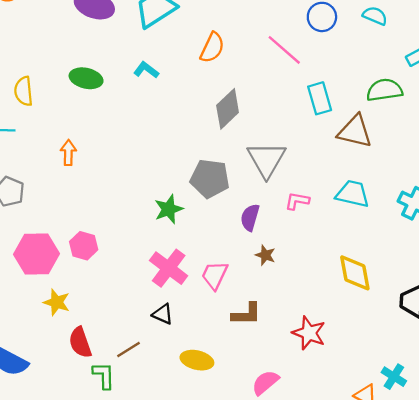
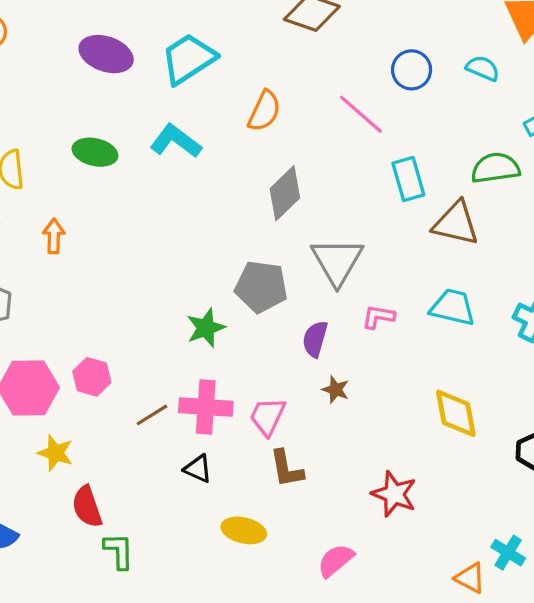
cyan L-shape: (146, 70) -> (176, 141), size x1.5
orange arrow: (68, 153) -> (54, 236), moved
pink cross: (169, 268) -> (206, 407), turned -33
brown L-shape: (246, 314) -> (287, 469), moved, turned 80
brown line: (129, 349) -> (152, 415), moved

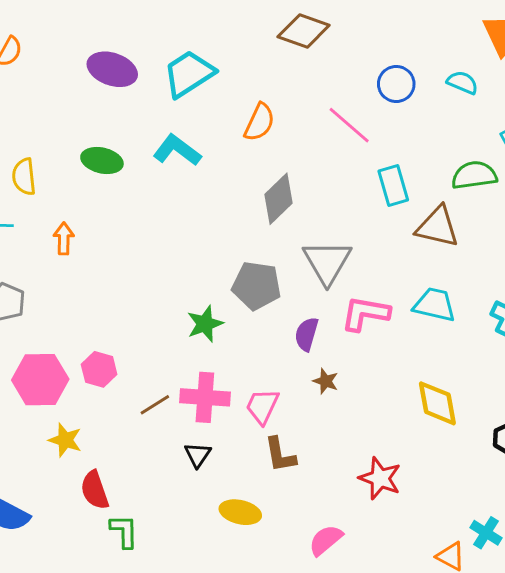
pink L-shape: (378, 317) -> (365, 314), size x1.6
black triangle: (198, 469) -> (198, 455), turned 40

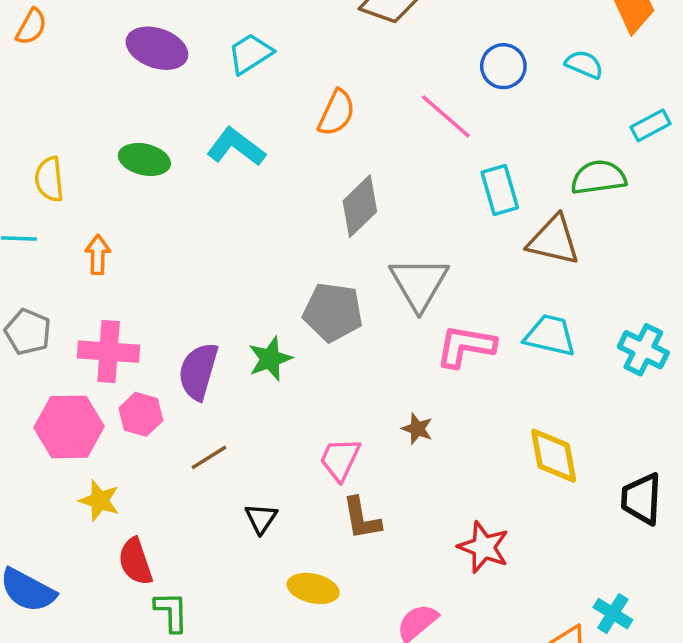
cyan trapezoid: (189, 74) -> (250, 54), size x0.7
purple semicircle: (306, 334) -> (198, 371), moved, size x1.4
pink cross: (205, 397) -> (109, 352), moved

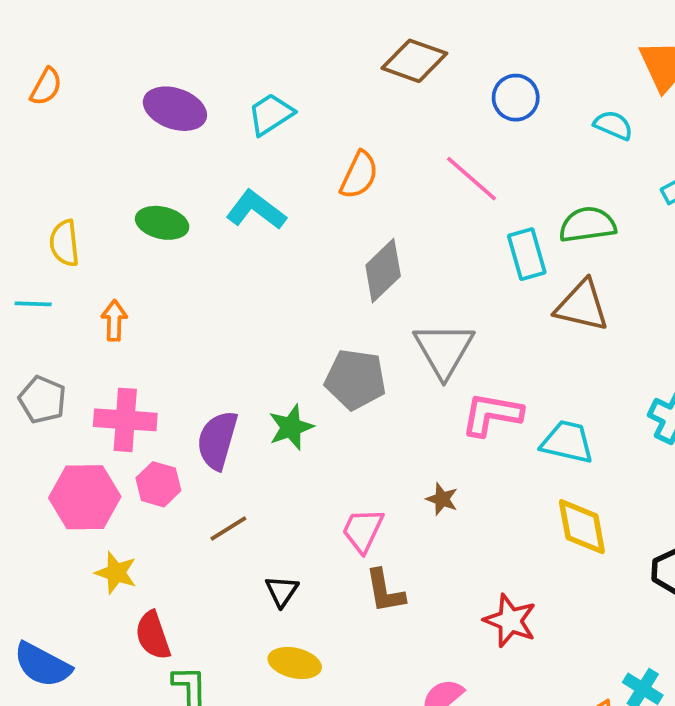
blue circle: (503, 66) -> (516, 98), moved
green semicircle: (598, 177) -> (587, 225), moved
cyan trapezoid: (550, 335) -> (567, 442), moved
yellow ellipse: (313, 588) -> (295, 663), moved

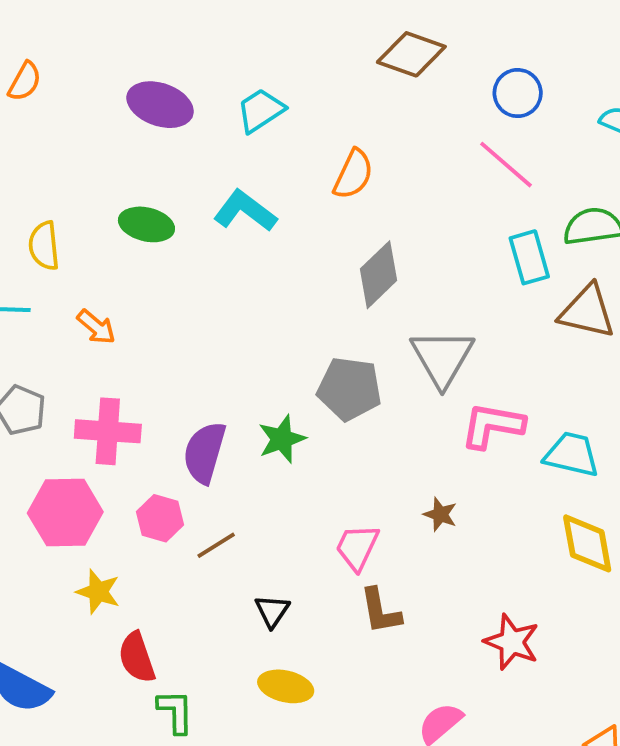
pink line: (471, 179) -> (506, 165), moved
orange arrow: (114, 320) -> (96, 327), turned 129
pink hexagon: (158, 484) -> (160, 518), moved

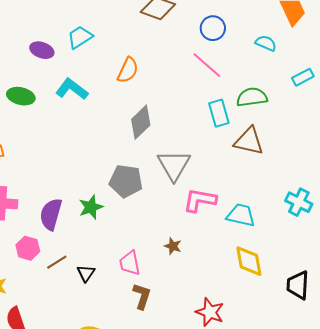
purple ellipse: (160, 105) -> (42, 50), moved, size x0.7
pink trapezoid: (357, 547) -> (130, 263), turned -36
black triangle: (272, 611) -> (86, 273), moved
brown L-shape: (380, 611) -> (142, 296), turned -152

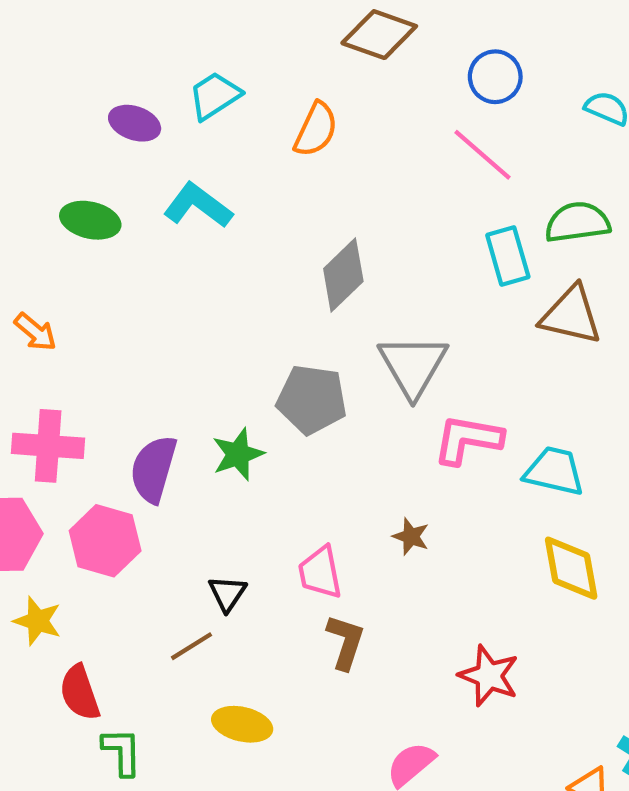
orange semicircle: (128, 70) -> (316, 129), moved
pink hexagon: (28, 248) -> (105, 541), size x1.4
brown line: (57, 262) -> (191, 646), moved

